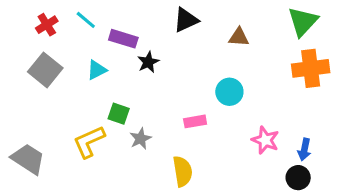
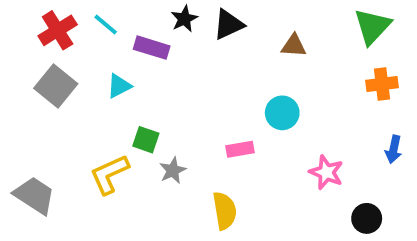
red cross: (47, 25) -> (58, 30), size x1.4
black star: (148, 62) -> (184, 19), moved
orange cross: (311, 68) -> (382, 84), size x0.7
blue arrow: (304, 150) -> (394, 149), moved

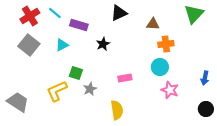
black star: (184, 19) -> (103, 44), moved
orange cross: (382, 84) -> (166, 44), moved
cyan circle: (282, 113) -> (160, 67), moved
black circle: (367, 218) -> (206, 109), moved

